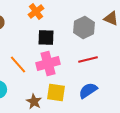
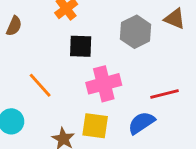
red line: (88, 60) -> (165, 94), moved
pink cross: (48, 64) -> (104, 84), moved

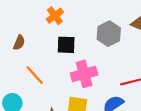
brown semicircle: (14, 26) -> (19, 43), moved

